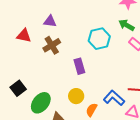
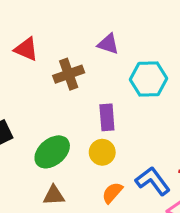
purple triangle: (50, 21) -> (108, 44), moved
yellow circle: (76, 96) -> (102, 152), moved
green ellipse: (41, 103) -> (52, 152), moved

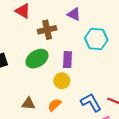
green ellipse: (52, 152) -> (37, 59), moved
orange semicircle: (112, 193) -> (55, 105), moved

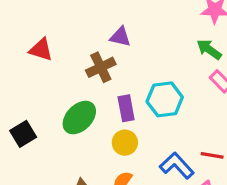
brown cross: (47, 30) -> (101, 67), moved
cyan hexagon: (96, 39) -> (165, 99), moved

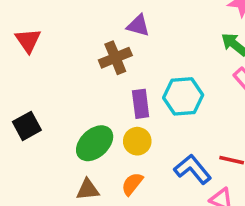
red triangle: (41, 50) -> (28, 41), moved, turned 35
green ellipse: (79, 118) -> (95, 143), moved

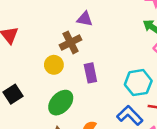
cyan hexagon: (183, 96) -> (138, 83), moved
yellow circle: (137, 141) -> (54, 65), moved

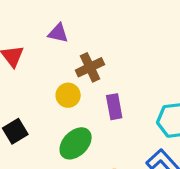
purple triangle: (85, 19) -> (58, 33), moved

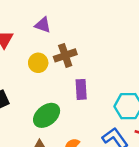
yellow circle: (68, 95) -> (38, 63), moved

